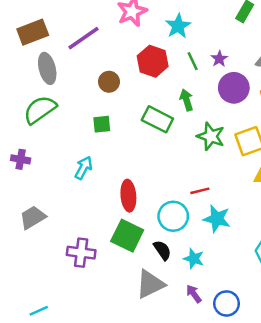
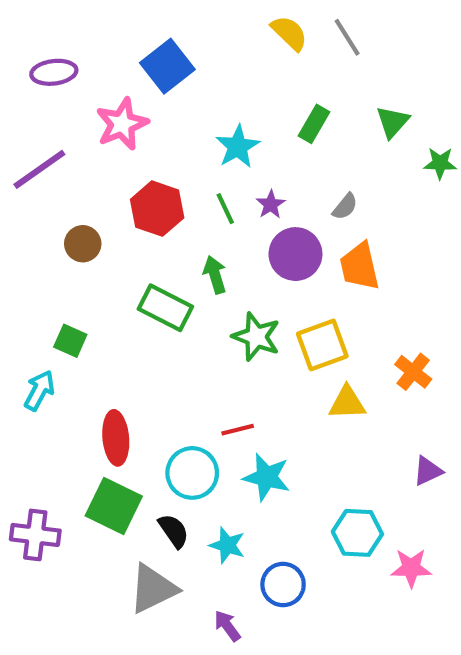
cyan star: (178, 26) -> (238, 147), moved
green square: (102, 124) -> (70, 341), moved, turned 30
purple arrow: (194, 294) -> (227, 626), moved
blue circle: (227, 303) -> (283, 585), moved

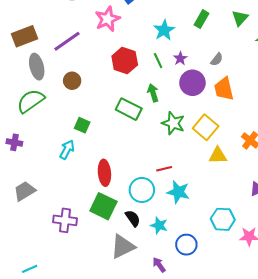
brown circle: (83, 244) -> (72, 81), moved
yellow square: (322, 345) -> (206, 127), turned -30

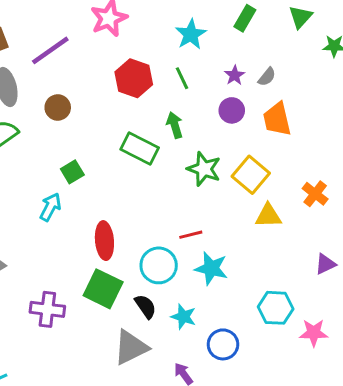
purple star: (180, 58) -> (235, 75), moved
purple circle: (192, 83) -> (232, 110), size x0.7
green square: (82, 125) -> (72, 172), turned 35

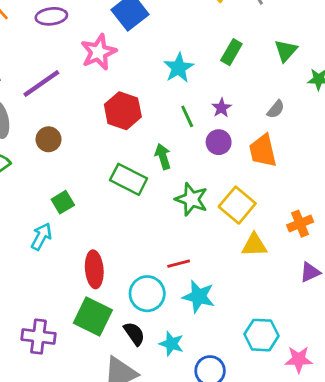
gray semicircle: (267, 77) -> (276, 109), moved
green line: (182, 78) -> (187, 116), moved
orange cross: (315, 194) -> (300, 224), turned 30
purple triangle: (325, 264) -> (310, 272), moved

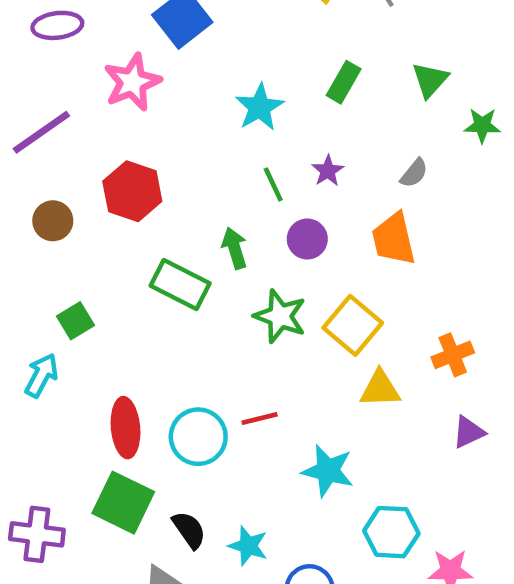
red hexagon: (123, 111) -> (132, 191), moved
purple circle: (219, 142) -> (307, 239), moved
cyan circle: (147, 294) -> (198, 437), moved
cyan star: (199, 296) -> (328, 471), moved

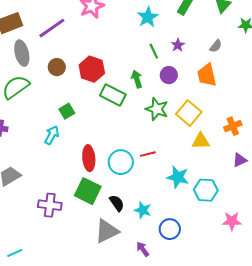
red hexagon: (132, 191) -> (92, 69), moved
cyan hexagon: (391, 532) -> (206, 190), moved

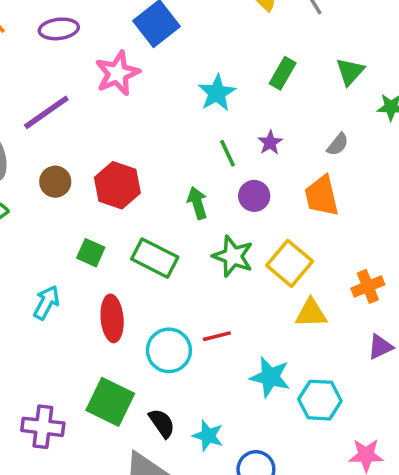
green rectangle: (113, 95) -> (155, 258), moved
green square: (67, 111) -> (91, 253), moved, turned -35
red ellipse: (89, 158) -> (112, 318), moved

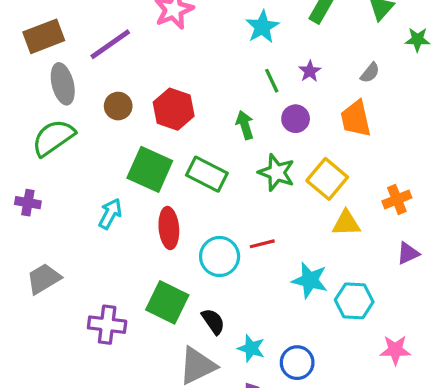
green square: (91, 253) -> (150, 169), size x1.8
cyan star: (208, 436) -> (251, 348), moved

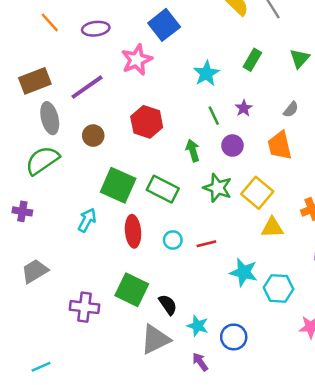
red hexagon: (174, 109) -> (147, 122), moved
cyan circle: (220, 256) -> (173, 240), moved, size x0.6

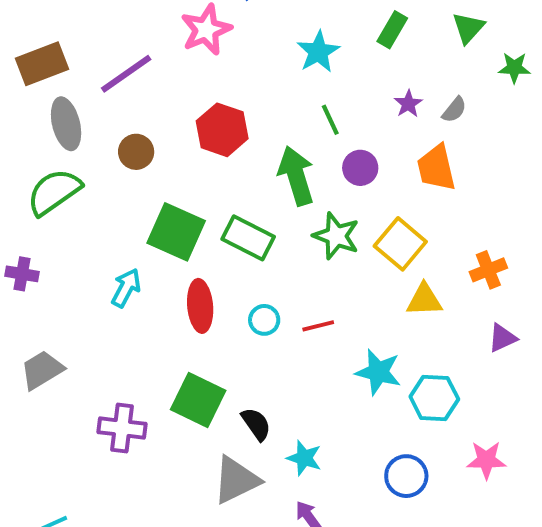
purple star: (244, 108) -> (408, 104), moved
green arrow: (193, 150) -> (296, 176), size x1.6
blue circle: (234, 337) -> (406, 476), moved

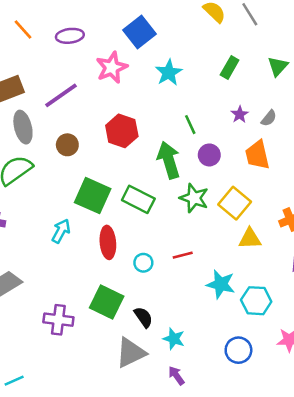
cyan star: (318, 52) -> (169, 73), moved
cyan circle: (264, 320) -> (143, 263), moved

